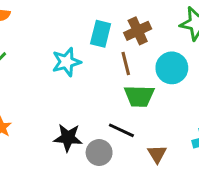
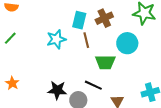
brown line: (126, 63) -> (86, 40), moved

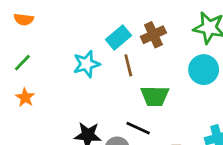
cyan rectangle: (79, 20) -> (119, 37), turned 36
cyan circle: (127, 43) -> (204, 70), moved
orange star: (12, 83) -> (25, 97), moved

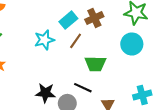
brown line: (128, 65) -> (76, 41), turned 49

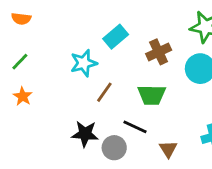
brown cross: (94, 18) -> (159, 52), moved
brown line: (76, 41) -> (104, 92), moved

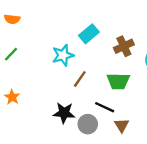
orange star: (23, 96) -> (12, 97), moved
brown triangle: (168, 149) -> (122, 125), moved

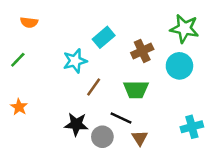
orange semicircle: (12, 19) -> (29, 22), moved

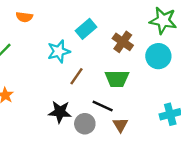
orange semicircle: (29, 22) -> (24, 17), moved
brown cross: (142, 51) -> (123, 42), turned -30

